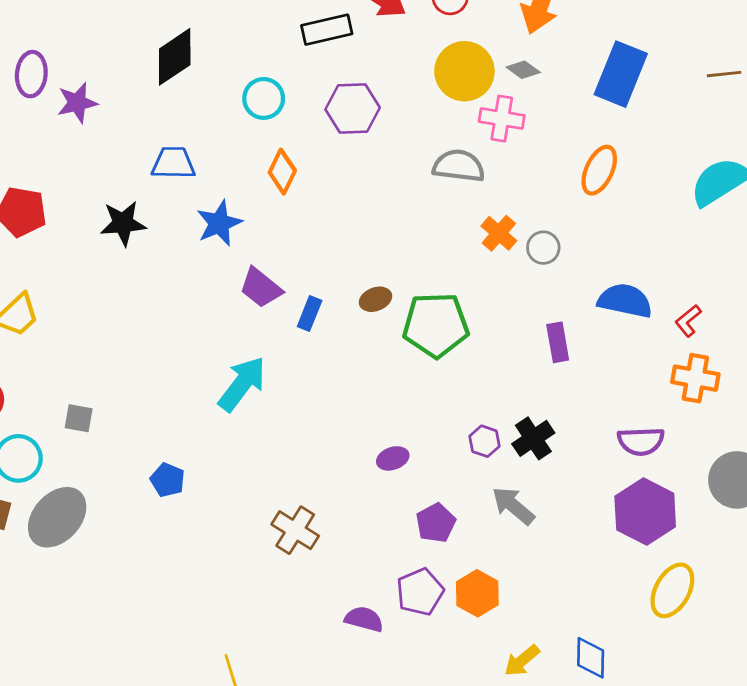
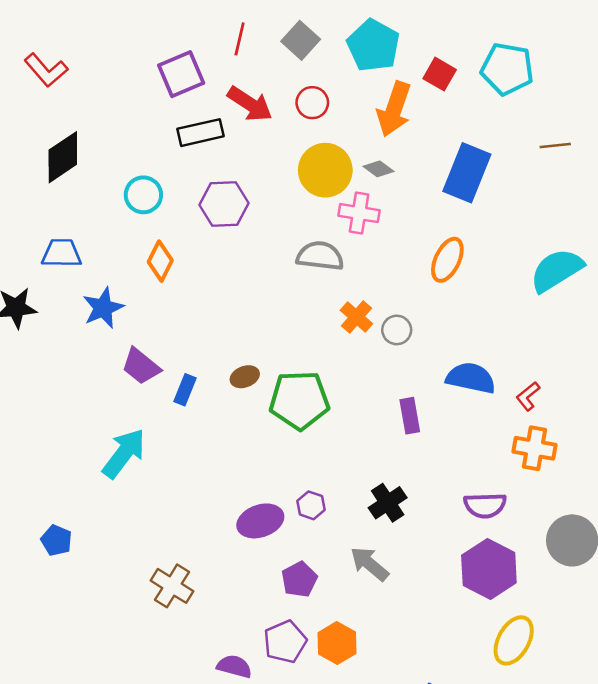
brown line: (724, 74) -> (555, 145), moved
purple hexagon: (485, 441) -> (311, 505), moved
purple ellipse: (393, 458) -> (260, 521), size x1.6

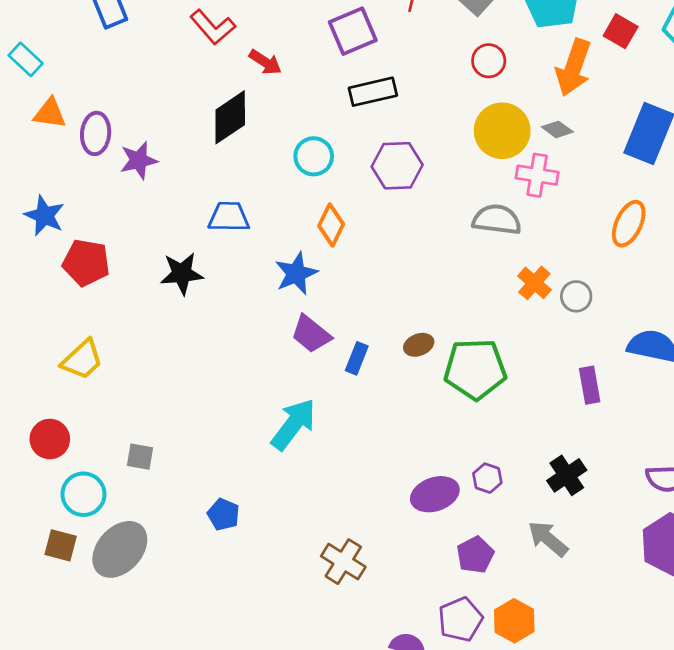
red arrow: (250, 104) -> (265, 62), moved, size x0.7
blue star: (103, 308) -> (296, 273), moved

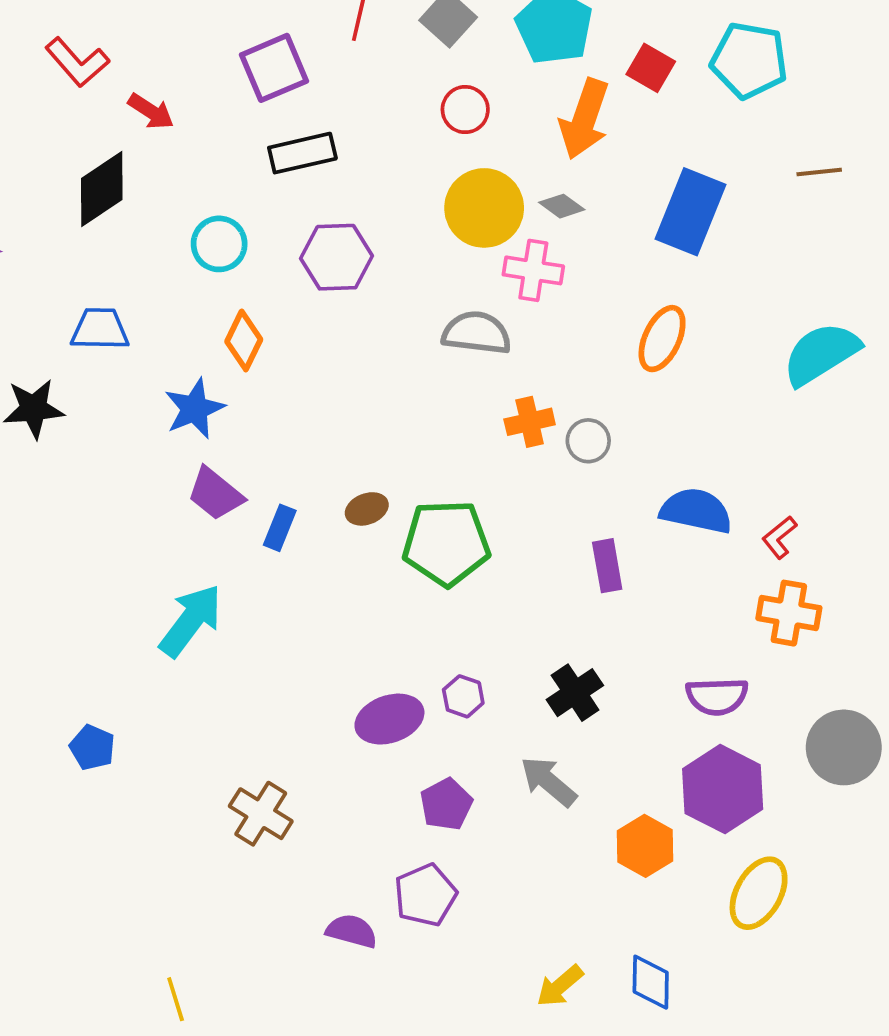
orange cross: (534, 283) -> (530, 422), turned 36
orange hexagon: (514, 621) -> (645, 846), moved

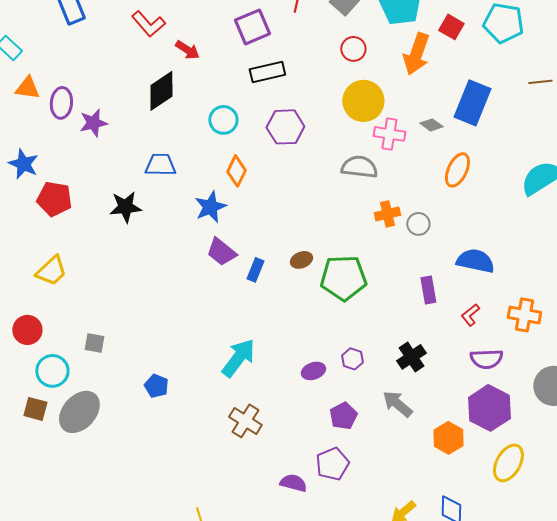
gray diamond: (562, 206) -> (431, 125), moved
red L-shape: (779, 537) -> (470, 315), moved
cyan arrow: (191, 621) -> (238, 358), moved
purple ellipse: (389, 719) -> (313, 371), size x0.7

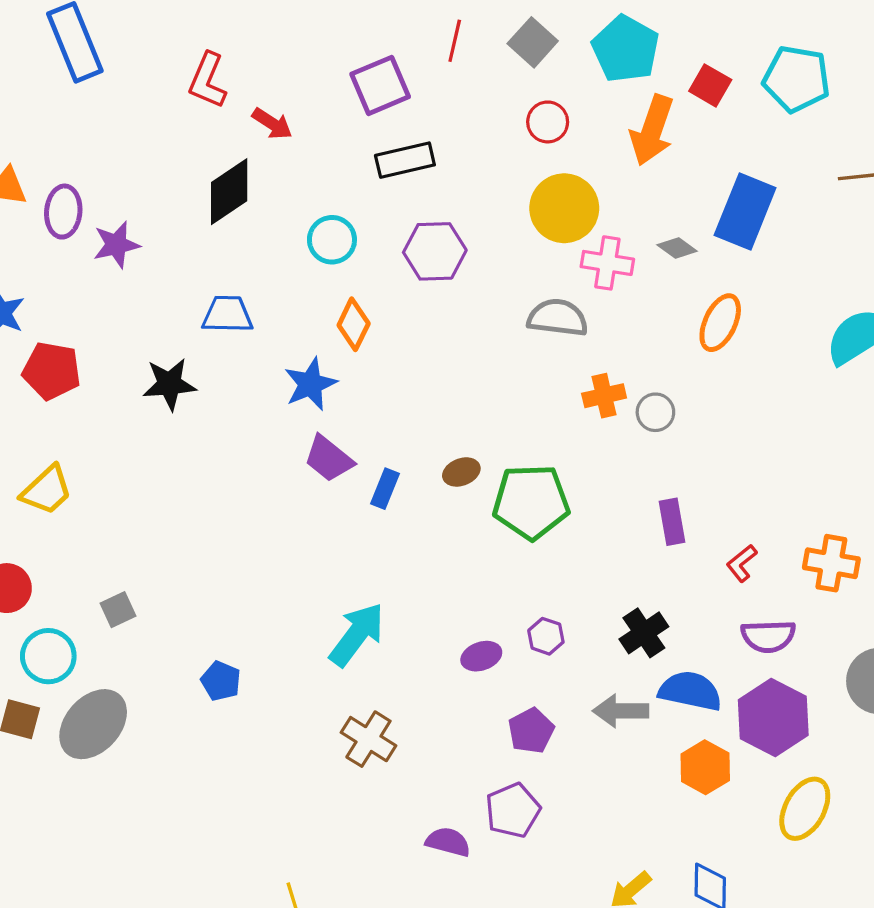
red L-shape: (148, 24) -> (208, 80), turned 64
blue semicircle: (475, 261) -> (690, 691), moved
gray square: (94, 343) -> (118, 610), turned -35
gray arrow: (397, 404) -> (621, 711), turned -40

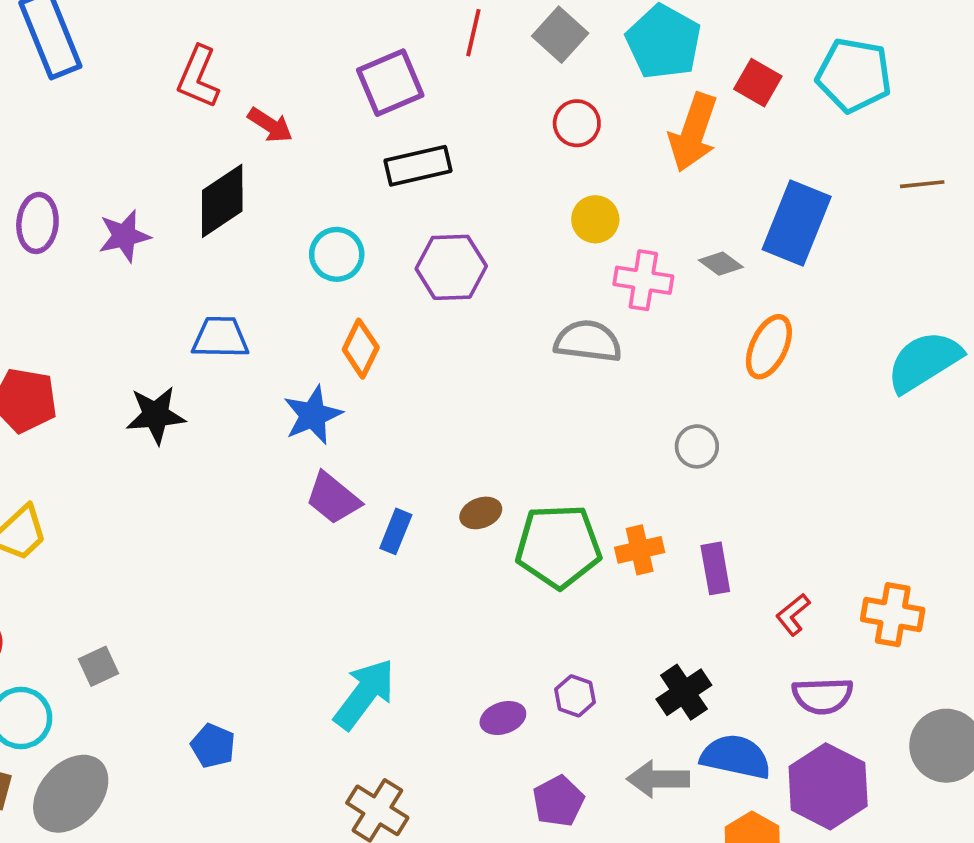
yellow circle: (564, 208) -> (595, 219), size x0.6
purple star: (116, 245) -> (124, 236), moved
orange cross: (604, 396) -> (640, 550), moved

